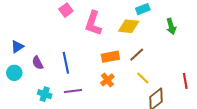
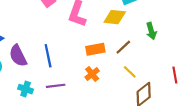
green arrow: (171, 26) -> (151, 31), moved
purple semicircle: (38, 63) -> (18, 56), size x1.5

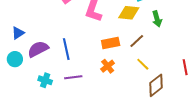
green arrow: (151, 31) -> (157, 19), moved
purple semicircle: (18, 56) -> (38, 49), turned 90

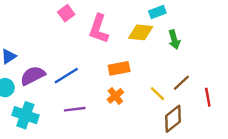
brown line: (137, 41) -> (181, 83), moved
blue line: (66, 49) -> (66, 76), turned 70
cyan cross: (45, 80) -> (25, 115), moved, size x1.5

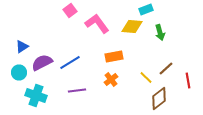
pink L-shape: (99, 29) -> (97, 24), turned 125

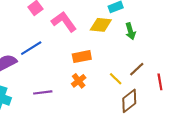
blue line: (70, 62) -> (31, 48), moved

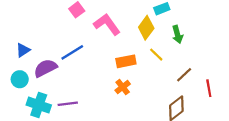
yellow diamond: (101, 25) -> (146, 28), turned -60
yellow line: (116, 79) -> (156, 55), moved
purple line: (43, 92) -> (68, 104), moved

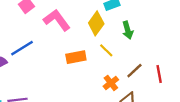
orange cross: (123, 87) -> (111, 83), moved
red line: (209, 88) -> (159, 74), moved

